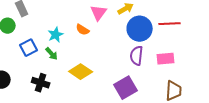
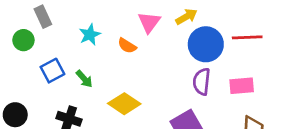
cyan star: (56, 35) -> (90, 35), moved

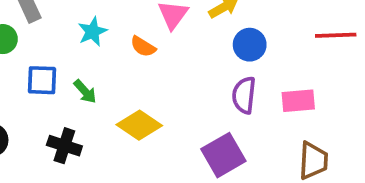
red line: (247, 37) -> (336, 35), moved
blue circle: (206, 44) -> (250, 45), size x0.7
blue square: (52, 71) -> (42, 80), turned 30

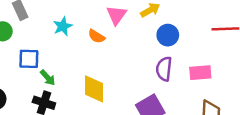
green arrow: (85, 91) -> (48, 78), moved
yellow diamond: (139, 125) -> (94, 89), turned 56

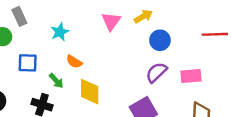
orange semicircle: (96, 36) -> (74, 62), moved
purple semicircle: (164, 69) -> (156, 72), turned 40
green arrow: (48, 78) -> (56, 81), moved

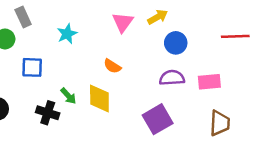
orange semicircle: (74, 62) -> (112, 66), moved
purple semicircle: (156, 72) -> (172, 78), turned 40
green arrow: (56, 81) -> (68, 96), moved

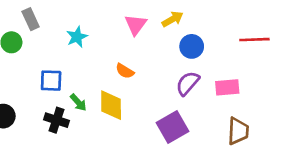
blue square: (32, 67) -> (51, 81), moved
purple semicircle: (172, 78) -> (188, 83), turned -45

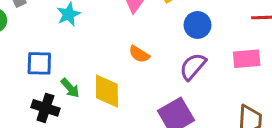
orange semicircle: (125, 71) -> (139, 54), moved
pink rectangle: (227, 87) -> (247, 59), moved

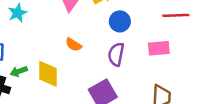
purple semicircle: (193, 66) -> (116, 54), turned -30
green arrow: (70, 88) -> (19, 71), turned 112

